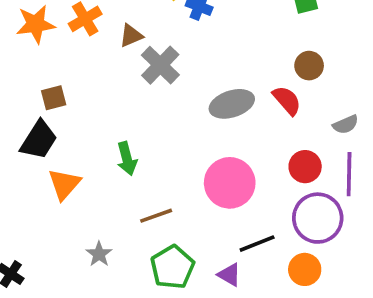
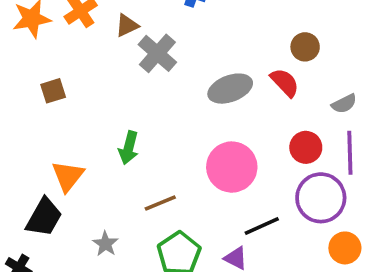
black trapezoid: (39, 140) -> (44, 217), moved
green arrow: (127, 159) -> (129, 148), turned 32
orange circle: (305, 269) -> (345, 248), moved

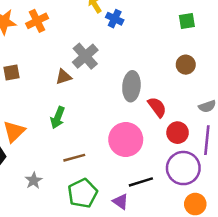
brown triangle: (127, 25) -> (64, 77), moved
red semicircle: (285, 82) -> (157, 107), moved
gray ellipse: (230, 89) -> (131, 86), turned -72

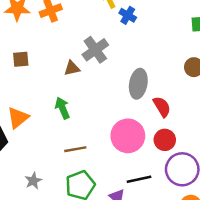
green arrow: (58, 118) -> (62, 108), turned 130
red circle: (178, 133) -> (165, 140), moved
gray star: (34, 180) -> (33, 181), moved

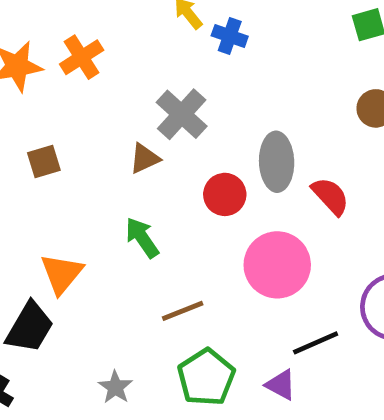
red circle: (165, 140) -> (225, 194), moved

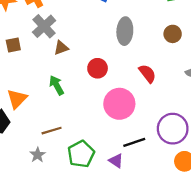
gray cross: (182, 114) -> (44, 26), moved
gray ellipse: (277, 162) -> (125, 31), moved
brown line: (183, 311) -> (52, 131), moved

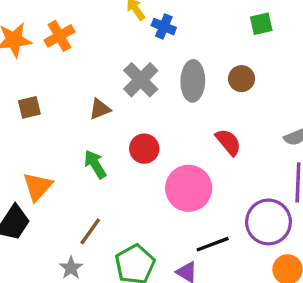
gray cross: (44, 26) -> (141, 80), moved
brown circle: (173, 34) -> (242, 79), moved
red circle: (98, 68) -> (144, 149), moved
brown line: (52, 131) -> (90, 231), turned -36

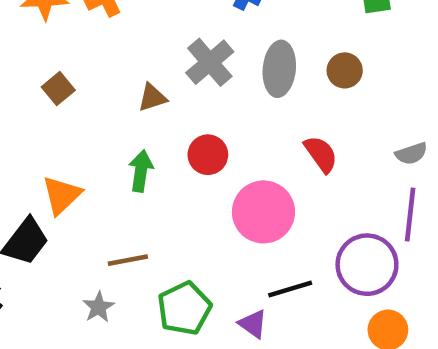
brown square: (29, 107) -> (58, 89), turned -30
green arrow: (95, 164) -> (141, 171), turned 36
brown line: (90, 231) -> (128, 260), turned 40

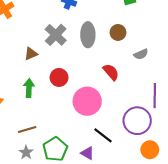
gray semicircle: (411, 154) -> (141, 54), moved
black line: (290, 289) -> (103, 135), turned 60
gray star: (99, 307) -> (26, 152), moved

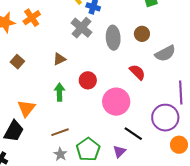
gray cross: (56, 35) -> (81, 28), moved
gray semicircle: (141, 54) -> (165, 53), size x1.5
purple triangle: (87, 153) -> (119, 151), turned 48

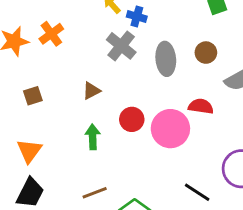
brown square: (17, 62) -> (33, 96), turned 32
red semicircle: (137, 72) -> (201, 106), turned -36
pink circle: (116, 102) -> (170, 129), moved
orange triangle: (26, 108) -> (29, 151), moved

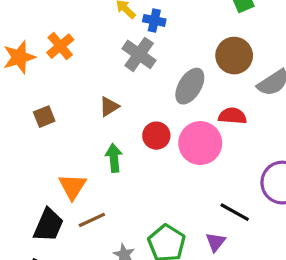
brown circle: (206, 53) -> (234, 56), size x1.5
gray ellipse: (166, 59) -> (190, 86), moved, turned 40
orange triangle: (29, 151) -> (72, 187), moved
brown line: (95, 193) -> (92, 220), moved

